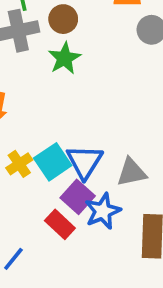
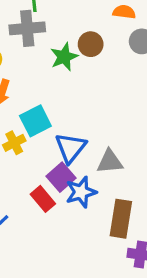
brown circle: (63, 19) -> (91, 44), moved
cyan square: (53, 162) -> (35, 121), moved

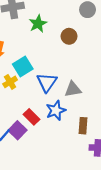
brown circle: (91, 44) -> (69, 36), moved
purple square: (61, 177) -> (18, 130), moved
brown rectangle: (121, 219) -> (83, 126), size x0.7

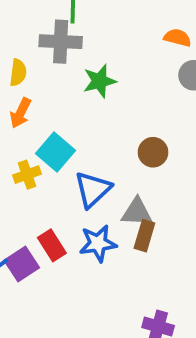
brown circle: (69, 36) -> (153, 152), moved
cyan square: (23, 67) -> (56, 152), turned -30
brown rectangle: (83, 126) -> (144, 236), moved

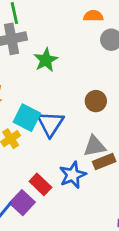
blue triangle: (93, 189) -> (50, 124), moved
brown rectangle: (144, 236) -> (104, 161), turned 65

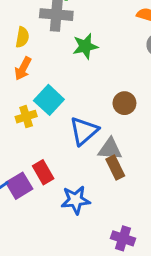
blue triangle: (50, 124) -> (84, 131), moved
brown rectangle: (104, 161) -> (115, 168), turned 70
blue star: (73, 175) -> (76, 200), moved

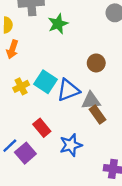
cyan square: (49, 100) -> (45, 82), moved
blue triangle: (84, 131) -> (68, 90), turned 30
purple square: (19, 186) -> (25, 153), moved

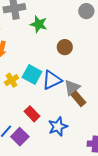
green star: (58, 24) -> (39, 24), turned -30
brown circle: (96, 63) -> (65, 47), moved
gray triangle: (91, 101) -> (72, 88), turned -30

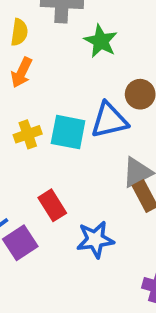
cyan square: (32, 75) -> (68, 132), turned -30
blue triangle: (52, 80) -> (109, 120), moved

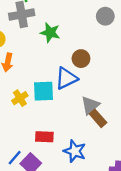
red rectangle: (52, 205) -> (44, 137), turned -42
blue star: (95, 240) -> (75, 151), turned -30

